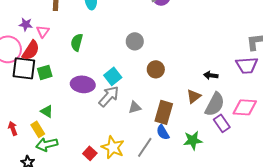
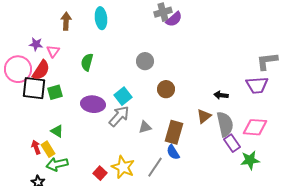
gray semicircle: (215, 104) -> (225, 124), turned -40
red arrow: (13, 128) -> (36, 147), moved
green star: (193, 140) -> (250, 160), moved

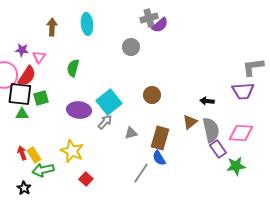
gray circle: (145, 61) -> (131, 47), moved
cyan square: (123, 96) -> (109, 102), size x1.4
gray arrow: (119, 116) -> (105, 122), size x0.7
green triangle: (57, 131) -> (22, 114), moved, turned -32
yellow star: (123, 167) -> (72, 151), moved

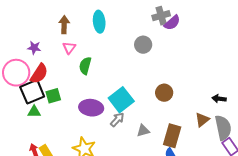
pink triangle: (39, 57) -> (69, 48), moved
black square: (20, 94) -> (32, 92), turned -30

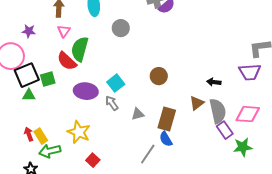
gray circle: (143, 45) -> (121, 28), moved
green semicircle: (85, 66) -> (80, 49), size x1.4
red semicircle: (39, 74) -> (67, 61), moved, turned 100
cyan square: (121, 100) -> (116, 83), size x0.7
gray arrow: (117, 120) -> (112, 103), turned -77

